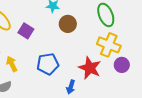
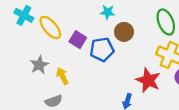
blue pentagon: (48, 64) -> (102, 50), moved

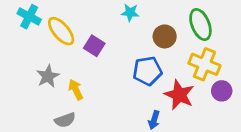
brown circle: (124, 32) -> (165, 36), moved
blue pentagon: (102, 50) -> (147, 71), moved

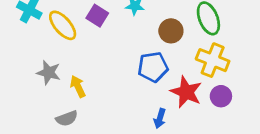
purple square: (94, 46) -> (97, 16), moved
gray star: (48, 76) -> (49, 73), turned -30
purple circle: (222, 91) -> (221, 96), moved

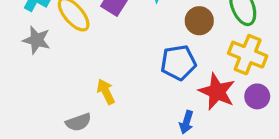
gray star: (49, 73) -> (37, 40), moved
yellow arrow: (78, 86) -> (106, 92), moved

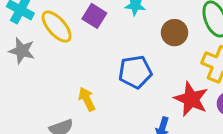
blue pentagon: (178, 63) -> (135, 72), moved

